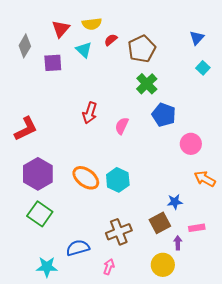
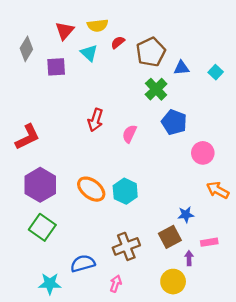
blue triangle: (197, 38) -> (182, 68), moved, turned 42

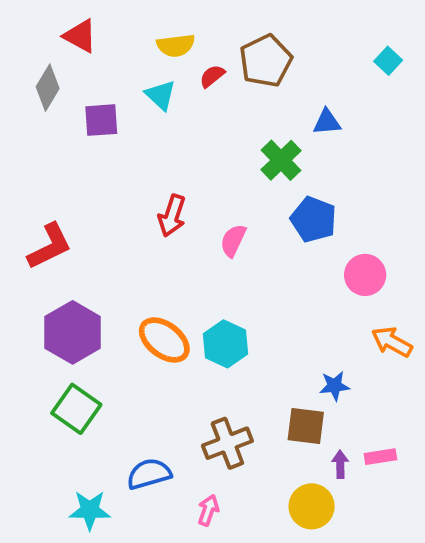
red triangle: (65, 31) -> (80, 36), moved, turned -42
brown pentagon: (151, 52) -> (266, 61), moved
cyan square: (216, 72) -> (388, 61), moved
brown square: (170, 237) -> (306, 426), turned 35
pink rectangle: (209, 242) -> (380, 457), moved

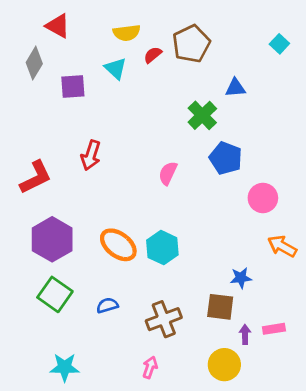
red arrow: (172, 216) -> (91, 155), moved
blue semicircle: (149, 474) -> (107, 305), moved, size x0.7

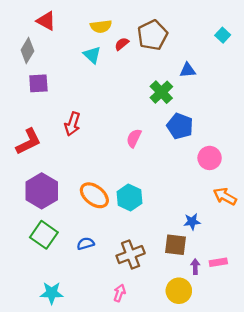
purple square: (73, 86) -> (38, 83), moved

